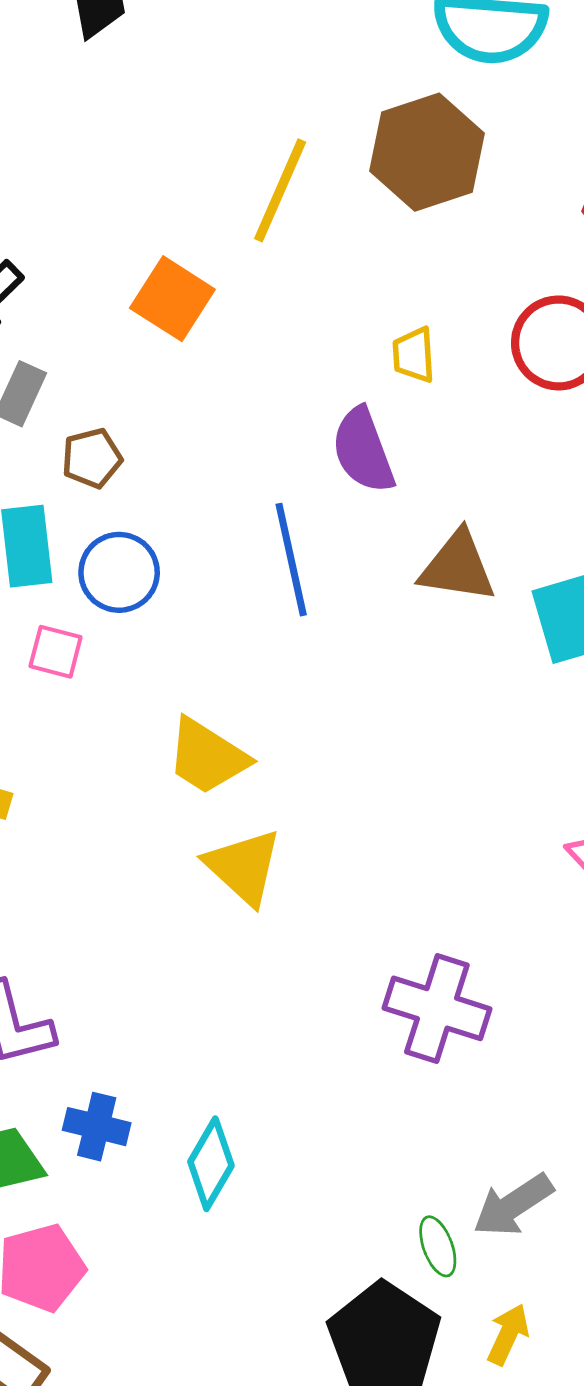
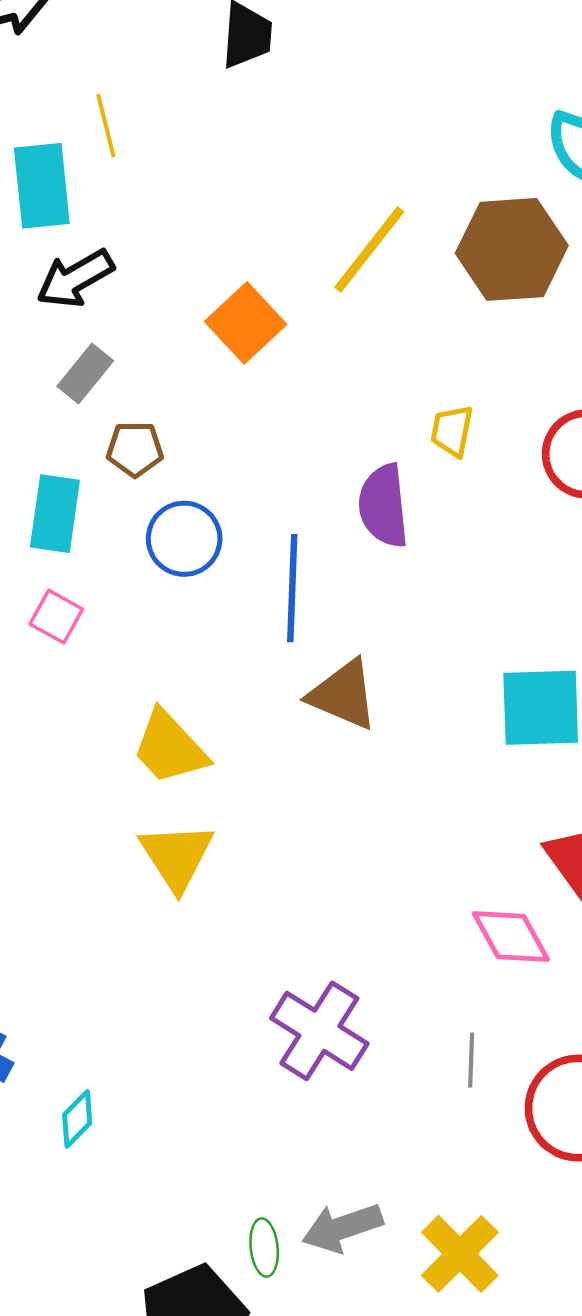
brown triangle: (458, 567) -> (343, 695), moved
blue circle: (119, 572) -> (184, 539), moved
cyan diamond: (211, 1164) -> (77, 1119), size x0.7

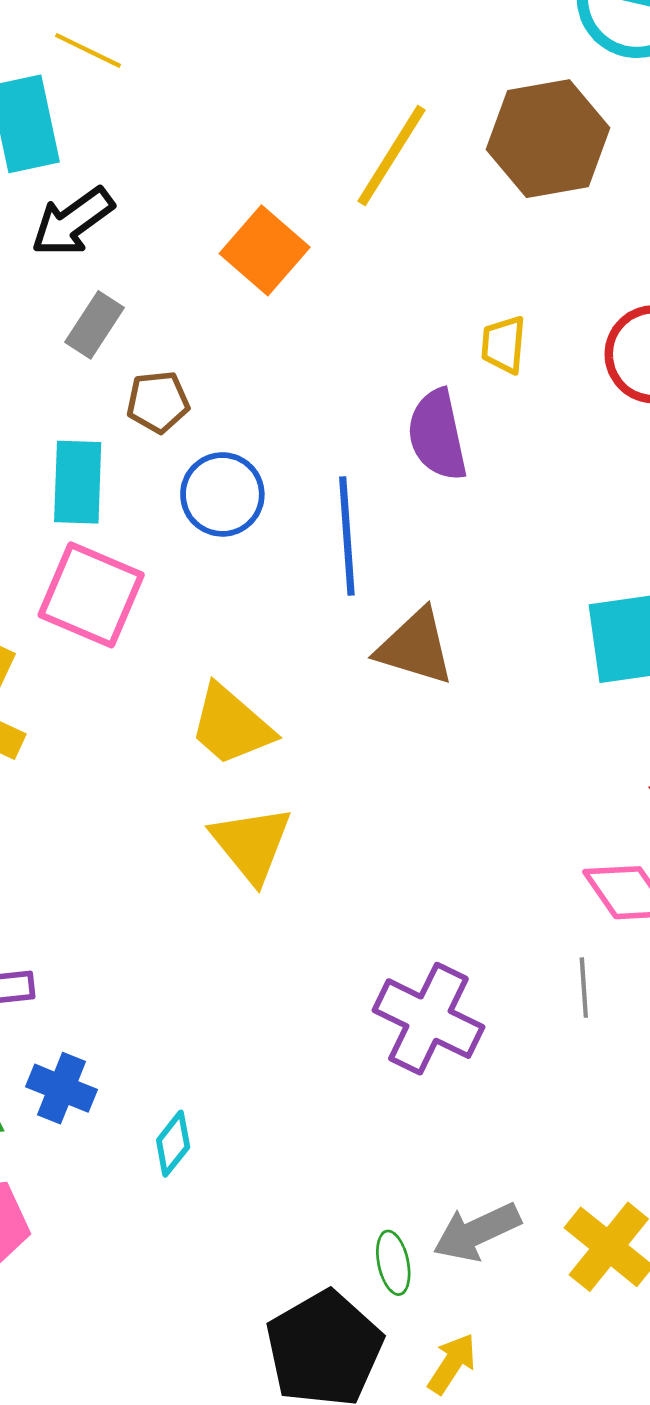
yellow line: (106, 126) -> (88, 50), turned -44
pink square: (56, 617) -> (91, 595), size x1.8
gray line: (471, 1060) -> (584, 988), moved

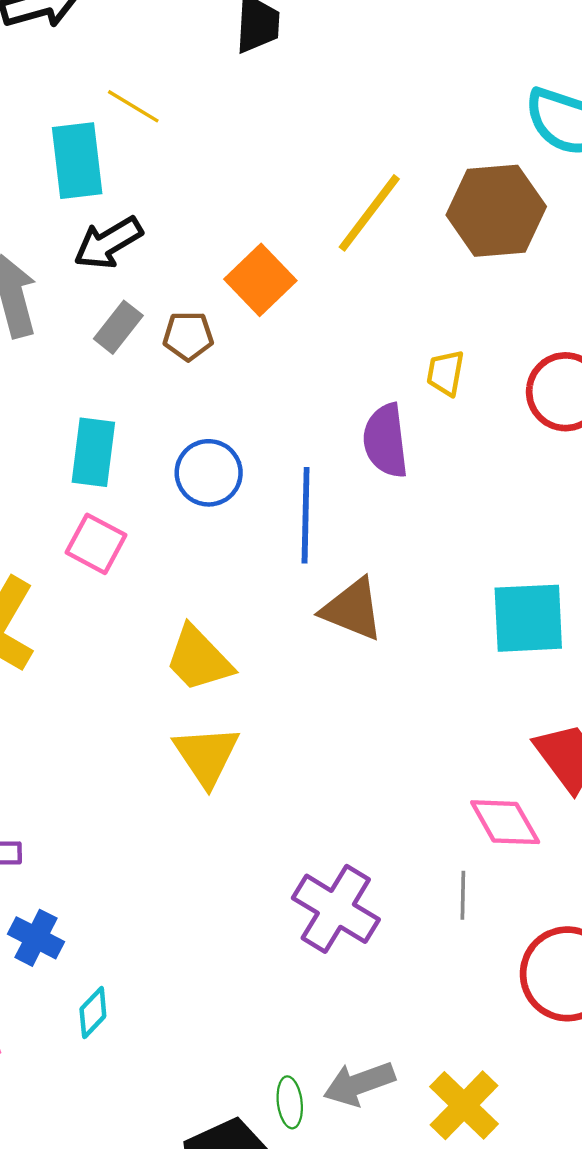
brown pentagon: (158, 402) -> (188, 336), moved
pink square: (91, 595) -> (96, 544), size x0.7
cyan diamond: (173, 1144) -> (93, 1013), moved

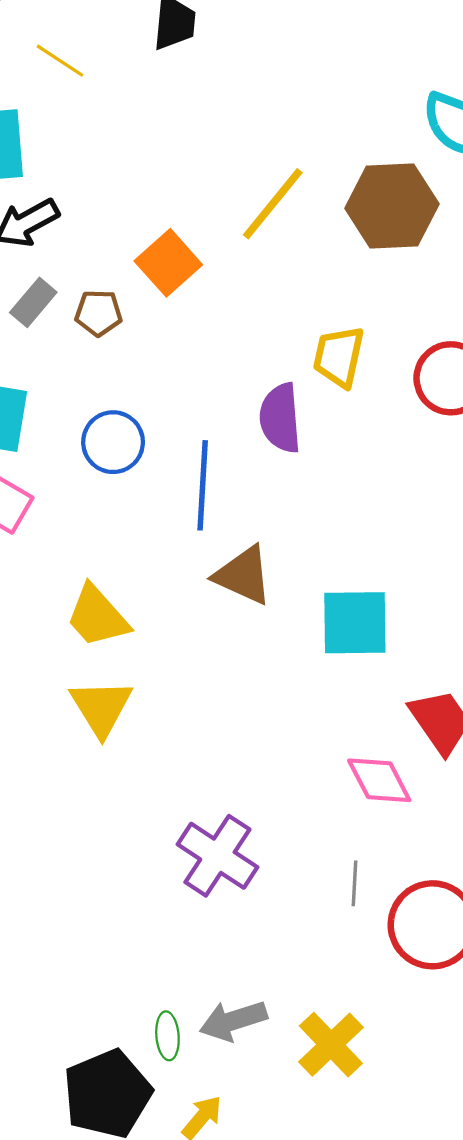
yellow line: (133, 106) -> (60, 61), moved
yellow trapezoid: (445, 373) -> (339, 357), size x1.4
cyan square: (528, 618) -> (355, 623), moved
gray line: (463, 895) -> (354, 883), moved

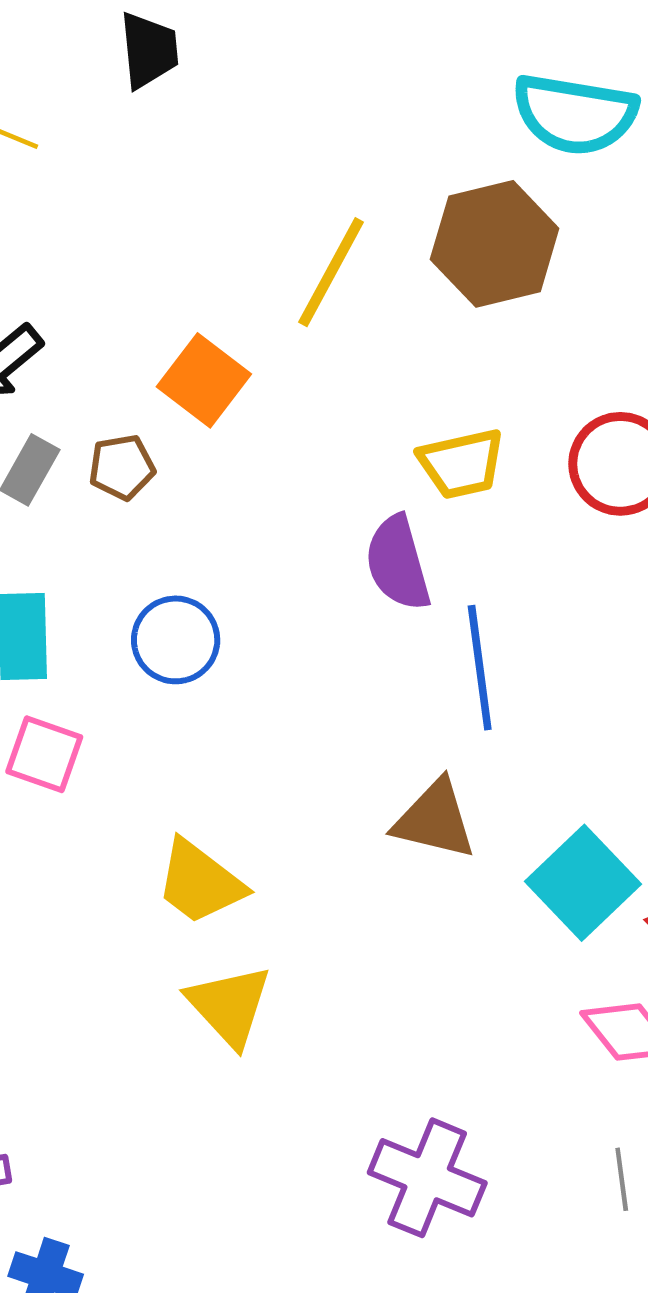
yellow trapezoid: (339, 357) -> (462, 464), turned -104
blue line: (203, 485) -> (480, 668), moved
brown triangle: (243, 575) -> (435, 820), moved
cyan square: (355, 623) -> (583, 883), moved, turned -32

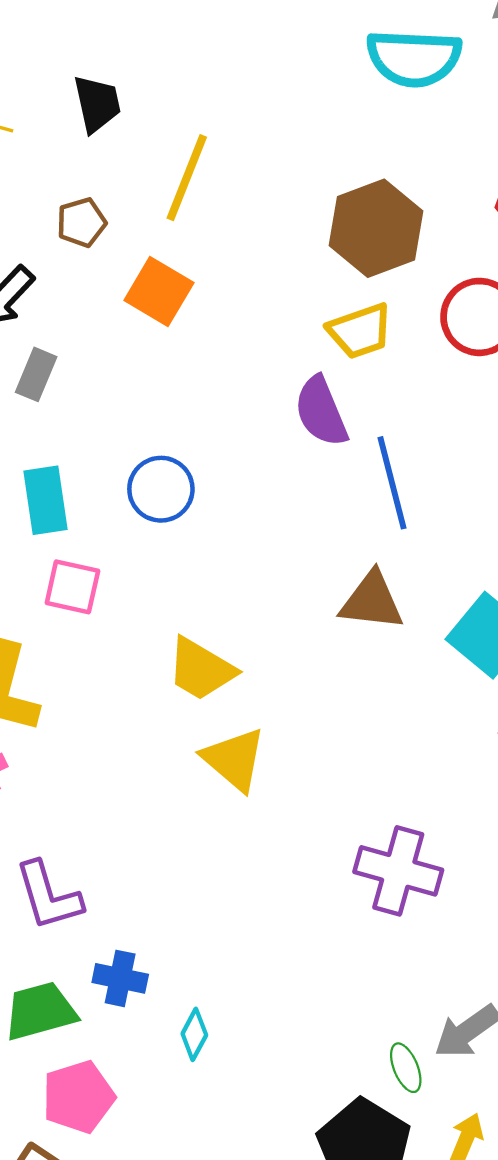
black trapezoid: (149, 50) -> (97, 104), moved
brown hexagon: (495, 244) -> (376, 228), moved
yellow line: (331, 272) -> (187, 178), moved
brown pentagon: (122, 467) -> (81, 222), moved

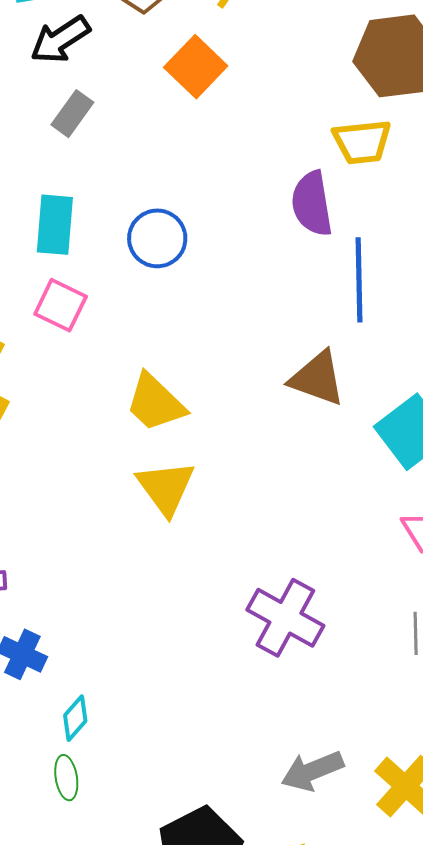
green ellipse: (406, 1068) -> (66, 778), moved

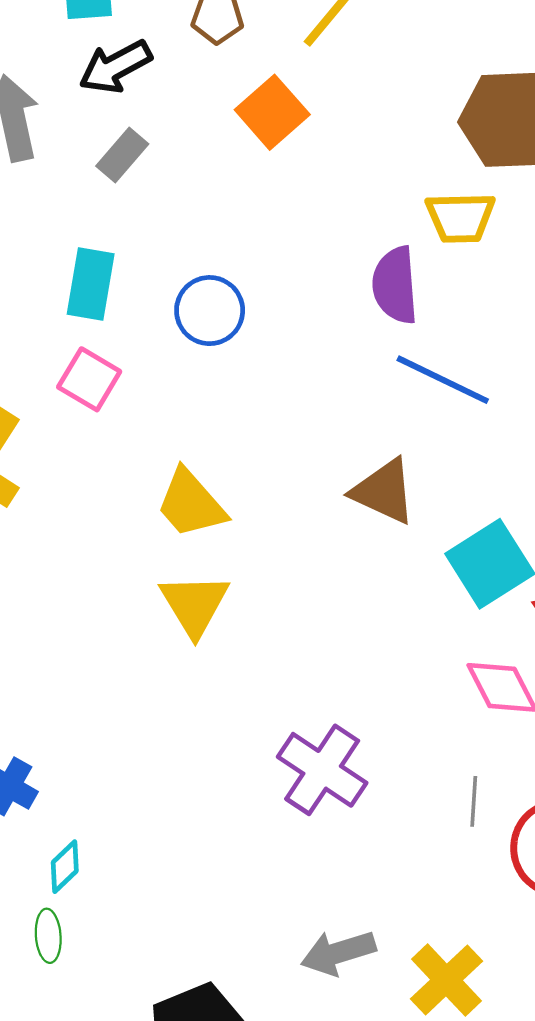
blue line: (359, 280) -> (443, 380), turned -68

